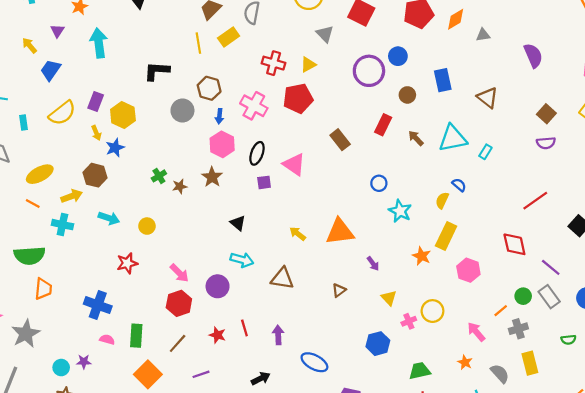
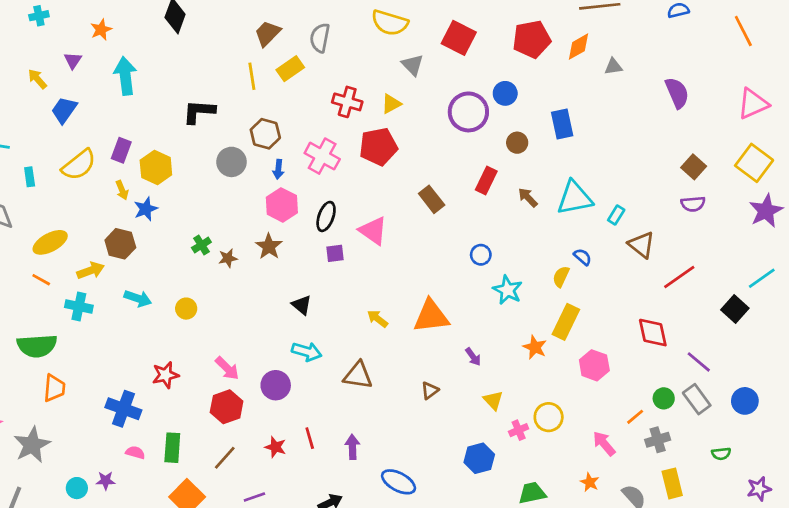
brown triangle: (488, 98) -> (641, 245), moved
red star: (127, 263) -> (165, 375), moved

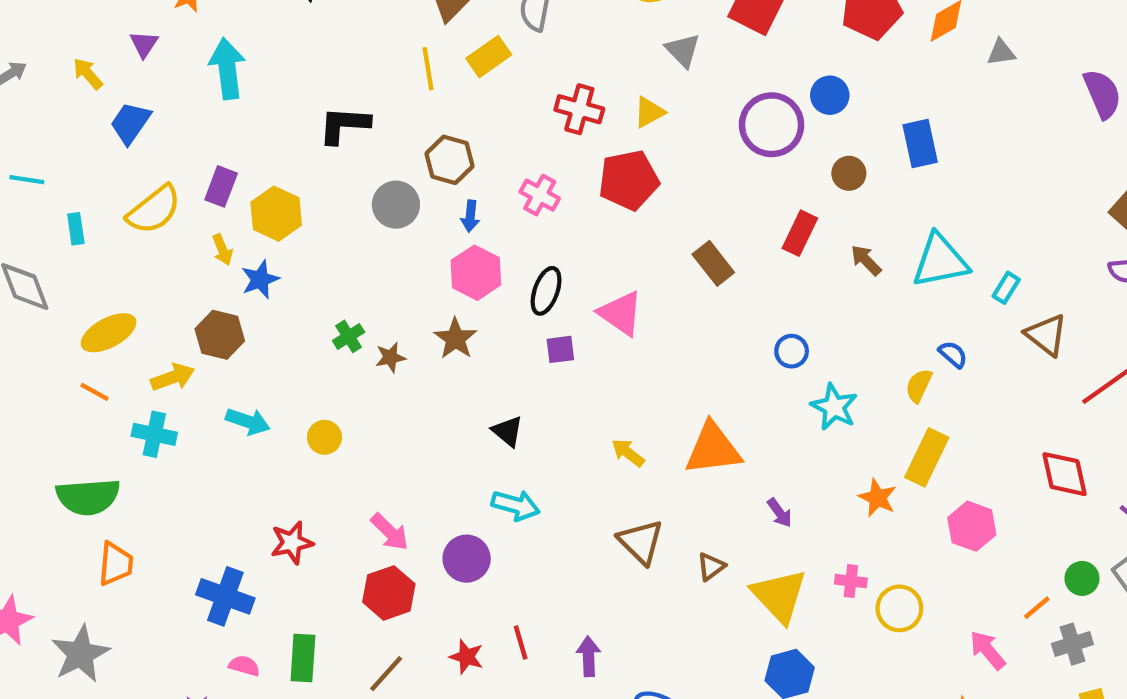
pink cross: (322, 156) -> (540, 195), size x0.7
brown triangle: (358, 375) -> (641, 542), moved, turned 36
yellow triangle: (493, 400) -> (779, 596), moved, size x1.8
pink cross: (519, 430) -> (851, 581), moved, turned 30

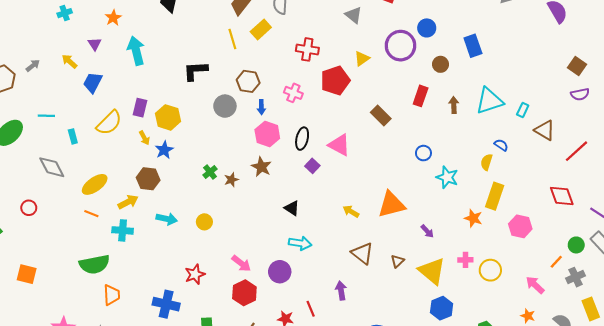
yellow triangle: (649, 112) -> (362, 59), moved
brown arrow: (866, 260) -> (454, 105), turned 49
purple square: (560, 349) -> (312, 166), turned -32
purple arrow: (589, 656) -> (341, 291), moved

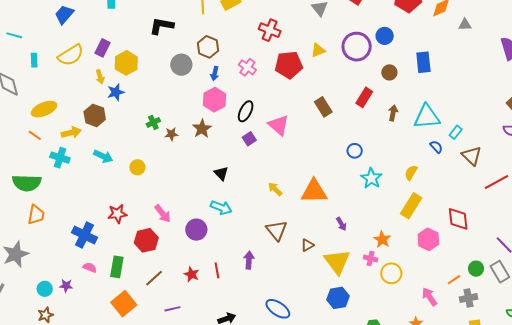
blue semicircle: (501, 145) -> (436, 147), moved
red diamond: (562, 196) -> (458, 219), moved
orange star: (473, 218) -> (382, 239), moved
red hexagon: (244, 293) -> (146, 240), moved

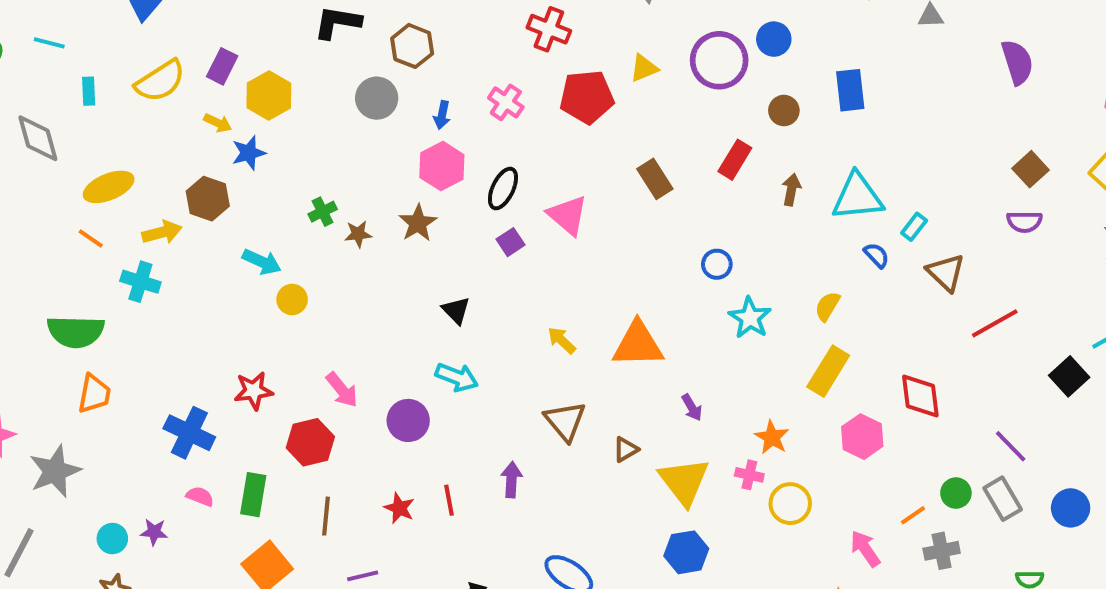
brown hexagon: (208, 47) -> (412, 46), moved
yellow arrow: (100, 77) -> (218, 123), turned -48
cyan arrow: (103, 156) -> (262, 262), moved
brown line: (154, 278) -> (326, 516), turned -42

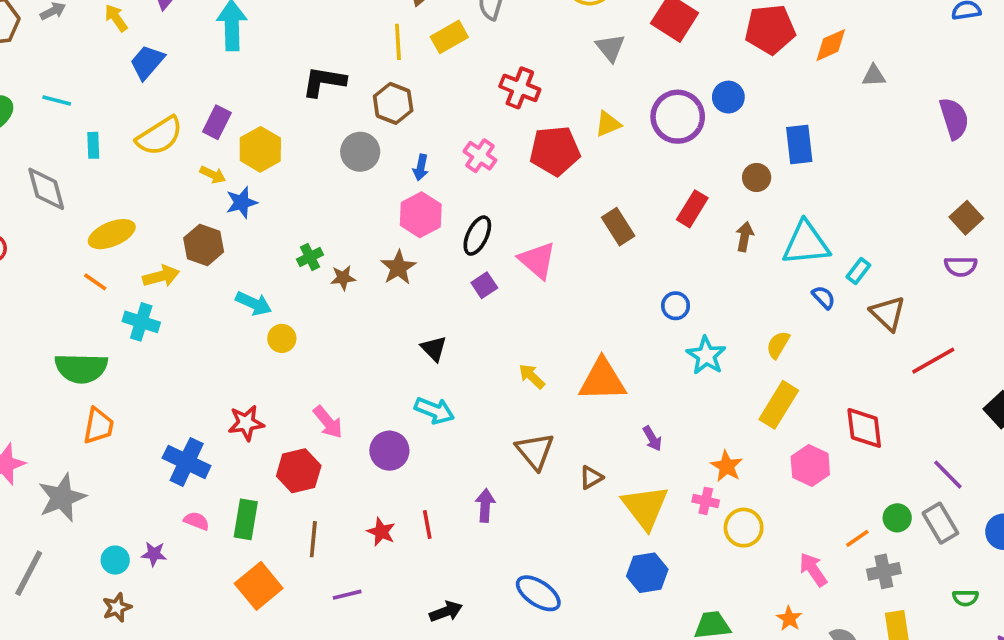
brown circle: (784, 111) -> (757, 177), moved

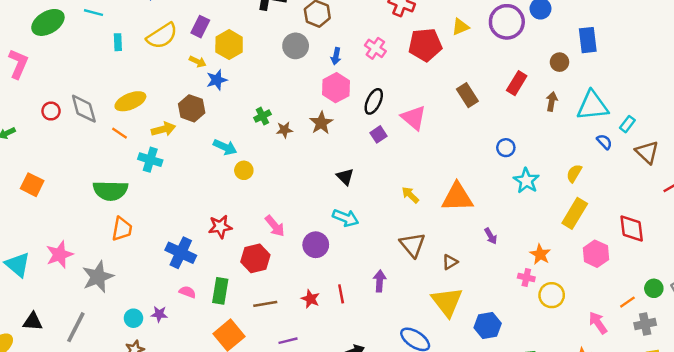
gray diamond: (46, 189) -> (84, 109), moved
yellow triangle: (645, 507) -> (447, 302), moved
brown line: (313, 539) -> (265, 304), turned 75

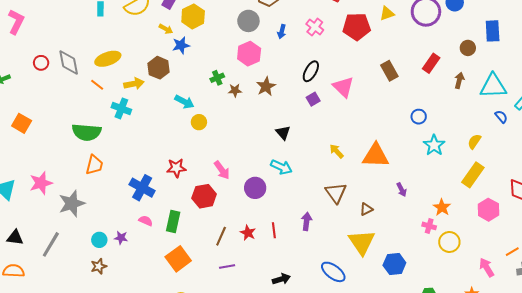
pink hexagon: (336, 88) -> (249, 54), moved
brown line: (265, 304) -> (221, 236), moved, turned -60

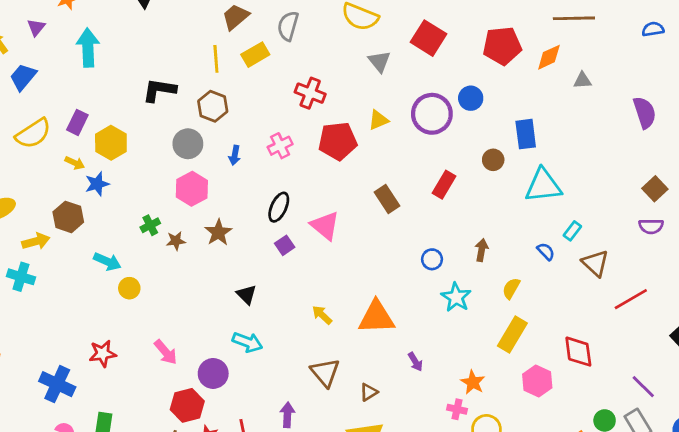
pink cross: (315, 27) -> (280, 146), turned 30
brown arrow: (459, 80) -> (482, 250), moved
cyan triangle: (493, 86) -> (543, 186), moved
red hexagon: (204, 196) -> (187, 405), moved

